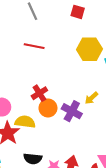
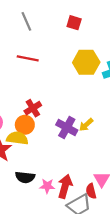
yellow arrow: (91, 98) -> (86, 125), moved
orange circle: (48, 108) -> (25, 125), moved

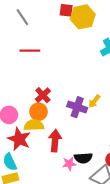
yellow hexagon: (86, 62) -> (83, 17), moved
black semicircle: (25, 177) -> (83, 158), moved
red arrow: (65, 186) -> (55, 141), moved

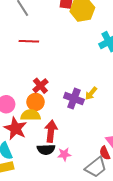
black semicircle: (83, 158) -> (46, 149), moved

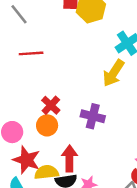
yellow arrow: (91, 93) -> (113, 73), moved, size x1.6
yellow semicircle: (31, 115) -> (46, 172), moved

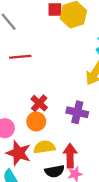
red arrow: (69, 158) -> (70, 156), moved
yellow semicircle: (46, 172) -> (44, 147), moved

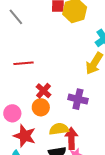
red line: (20, 57) -> (23, 63), moved
yellow semicircle: (44, 147) -> (59, 129), moved

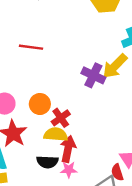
red cross: (43, 91) -> (61, 118), moved
purple cross: (78, 99) -> (93, 75), moved

